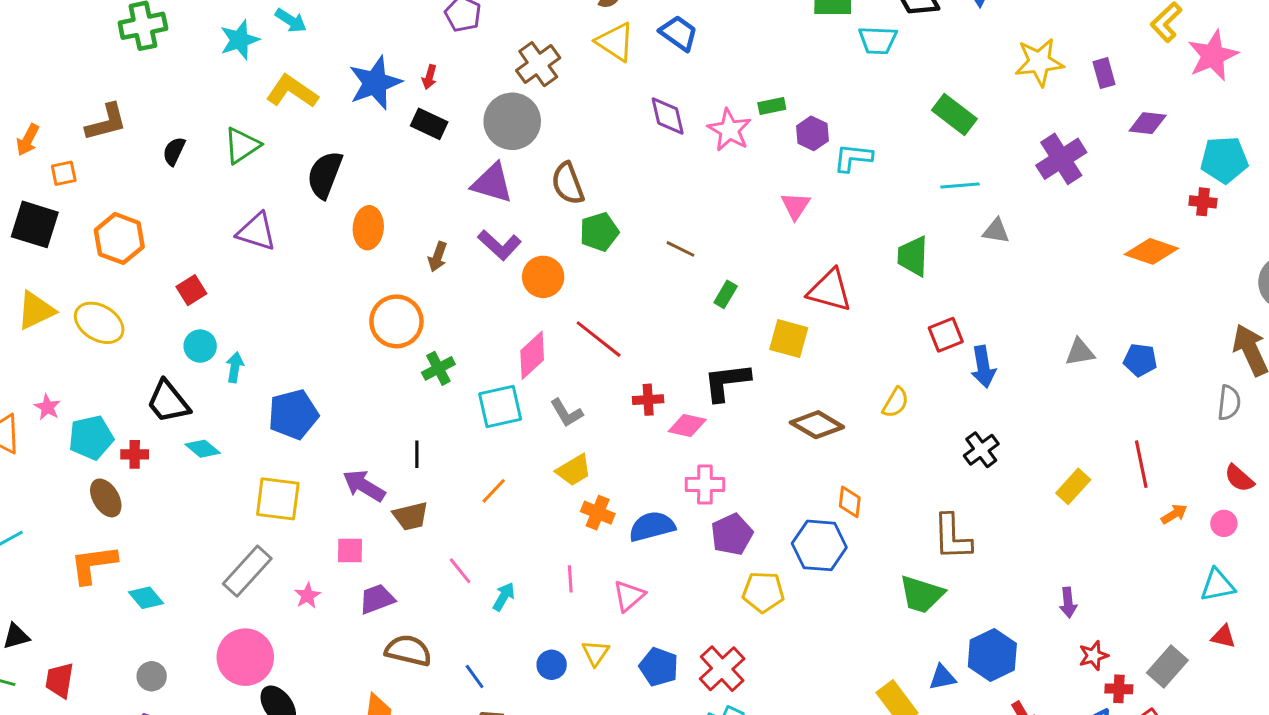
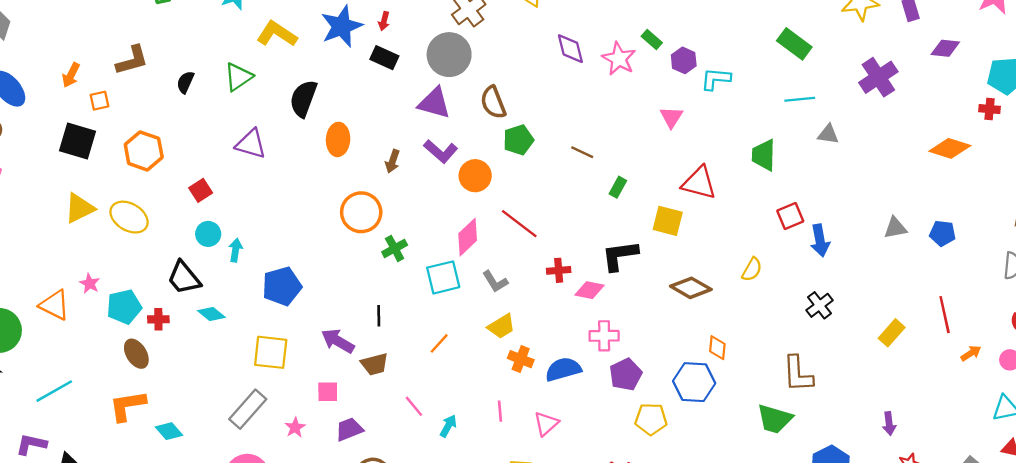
green rectangle: (772, 106) -> (652, 39), turned 54

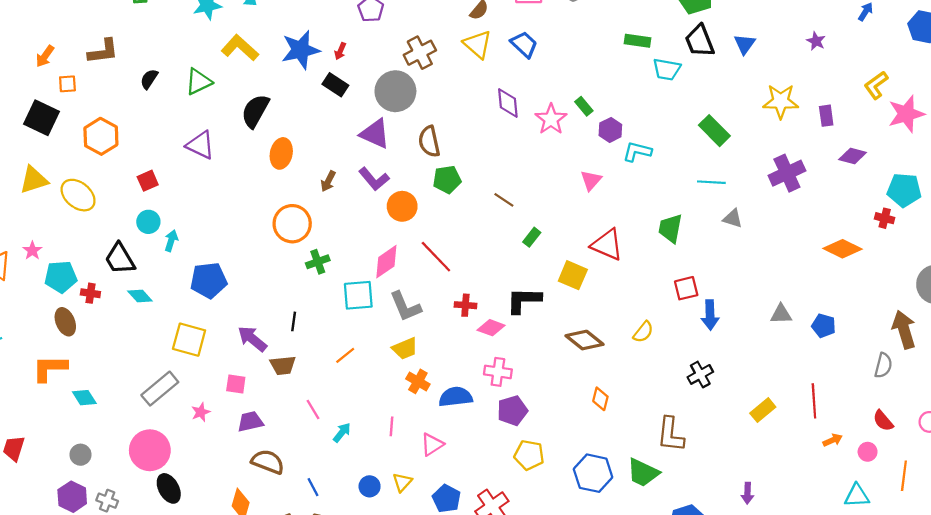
gray L-shape: (495, 282) -> (405, 306), size x1.4
blue hexagon: (694, 382) -> (593, 473), moved

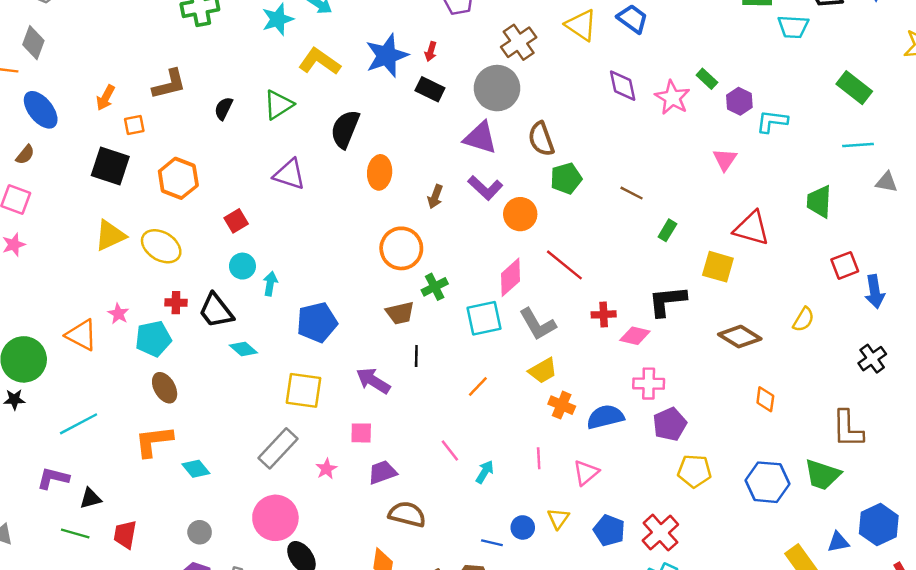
red cross: (90, 293) -> (176, 303), moved
brown trapezoid: (283, 365) -> (400, 313), moved
blue line: (313, 487) -> (492, 543), moved, turned -42

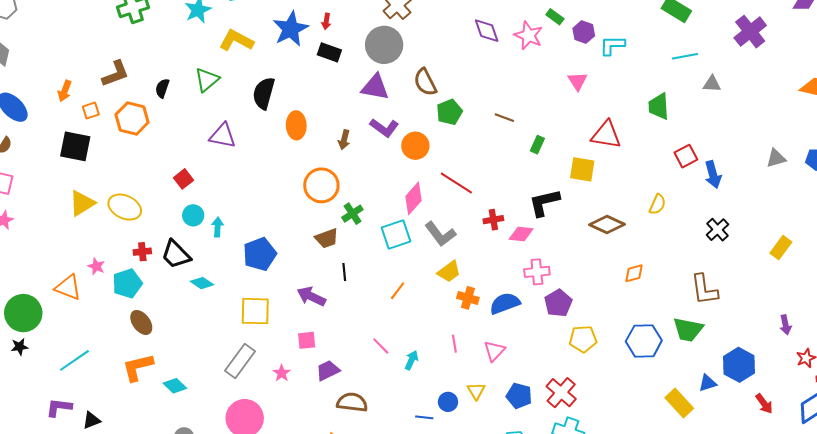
orange hexagon: (178, 178) -> (132, 118), moved
orange diamond: (765, 399) -> (634, 273), turned 75

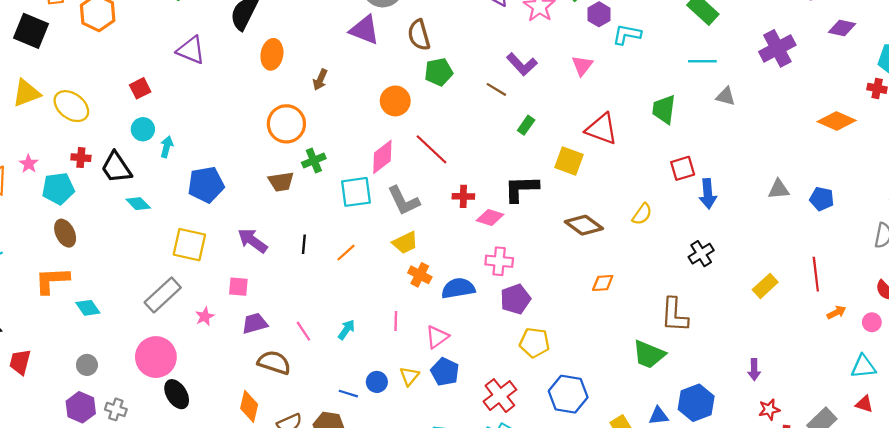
purple L-shape: (384, 128) -> (522, 64), moved
black line: (344, 272) -> (304, 244), moved
blue hexagon: (644, 341) -> (568, 394), moved
pink line: (381, 346) -> (303, 331), moved
blue pentagon: (519, 396) -> (445, 372), moved

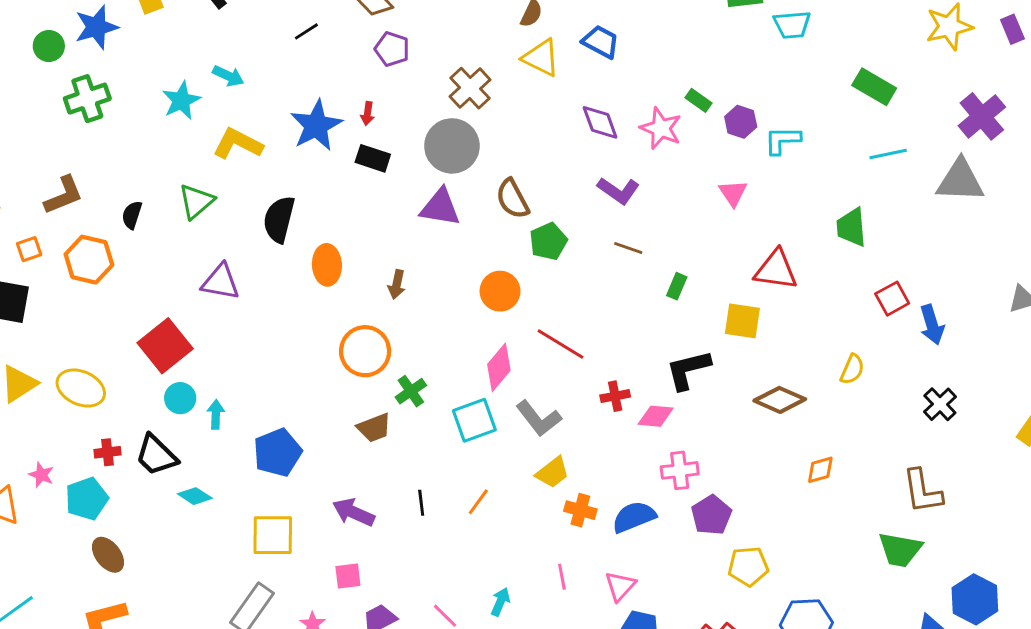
purple L-shape: (522, 64) -> (618, 191), moved
red square: (140, 88) -> (165, 346), size x1.8
gray triangle: (726, 96) -> (960, 181), moved, size x1.8

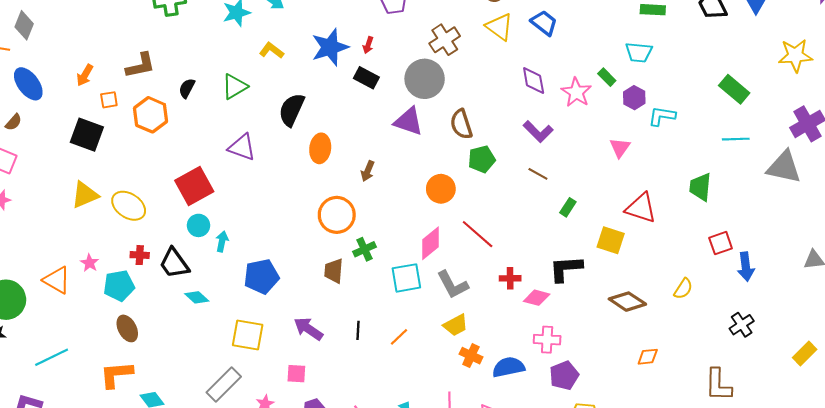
cyan trapezoid: (792, 25) -> (639, 52), moved
yellow L-shape: (238, 144) -> (271, 50), size x0.7
brown trapezoid: (374, 428) -> (334, 271), turned 105

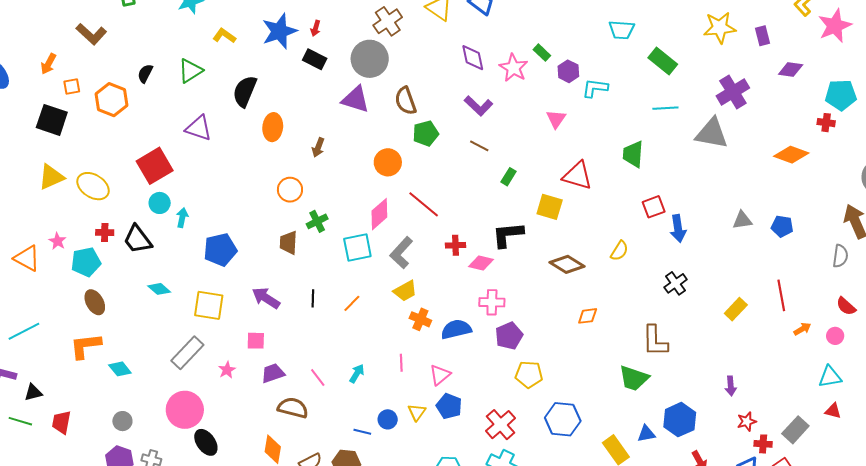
cyan trapezoid: (639, 52) -> (622, 30), moved
brown L-shape: (140, 66) -> (91, 34), moved, turned 56
orange circle: (337, 215) -> (290, 190), size x0.7
gray L-shape: (453, 285) -> (401, 253), turned 72
cyan diamond: (197, 297) -> (159, 289), moved

